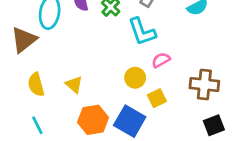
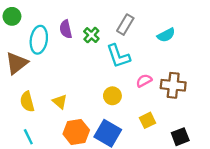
pink semicircle: (161, 60) -> (144, 81), moved
brown cross: (204, 85) -> (173, 85), moved
yellow square: (157, 98) -> (147, 120), moved

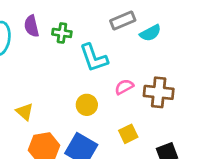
gray rectangle: (125, 25) -> (123, 21), moved, turned 36
green cross: (91, 35) -> (62, 33), turned -35

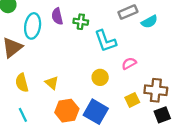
brown cross: (159, 92) -> (156, 90), moved

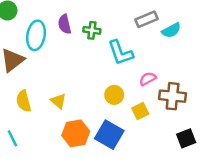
brown cross: (156, 90) -> (173, 96), moved
yellow square: (132, 100) -> (140, 111), moved
cyan line: (23, 115) -> (12, 138), moved

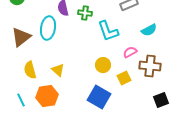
cyan semicircle: (171, 30) -> (149, 30), moved
cyan ellipse: (36, 35) -> (48, 28), moved
orange hexagon: (76, 133) -> (47, 96), moved

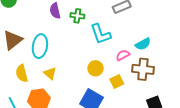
cyan ellipse: (48, 28) -> (40, 46), moved
cyan semicircle: (149, 30) -> (143, 44), moved

